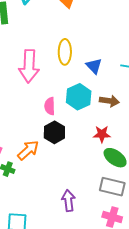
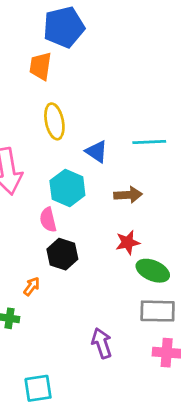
yellow ellipse: (65, 52) -> (54, 121), moved
cyan hexagon: (79, 97) -> (67, 188), moved
orange arrow: (28, 150) -> (32, 286), size x0.6

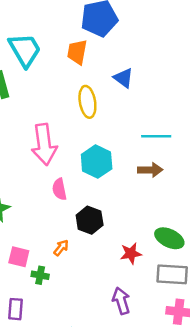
cyan line: (149, 142) -> (156, 136), moved
blue triangle: (97, 152) -> (123, 78), moved
pink semicircle: (48, 220) -> (59, 189), moved
red star: (128, 242) -> (131, 253), moved

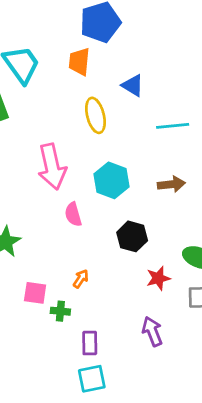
cyan line: (156, 136) -> (173, 126), moved
black hexagon: (90, 220) -> (132, 236), moved
purple rectangle: (15, 309) -> (90, 343), moved

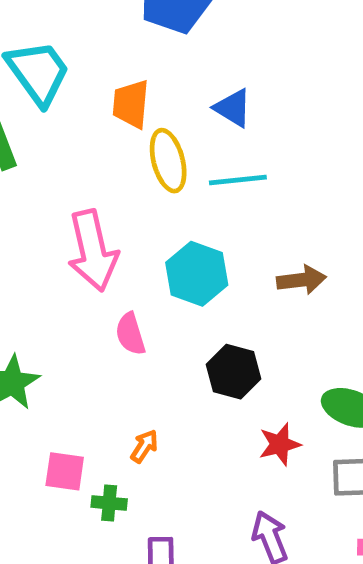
orange trapezoid: (79, 62) -> (131, 104), moved
cyan line: (173, 126) -> (238, 180), moved

